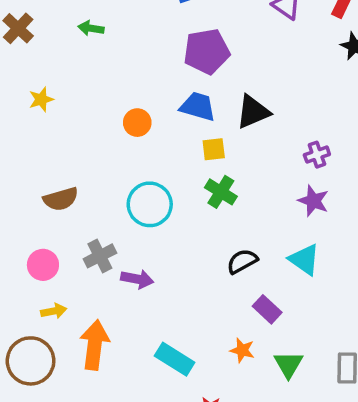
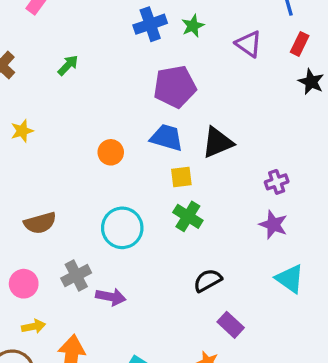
green arrow: (91, 28) -> (68, 65), turned 125
cyan triangle: (304, 260) -> (290, 279), moved

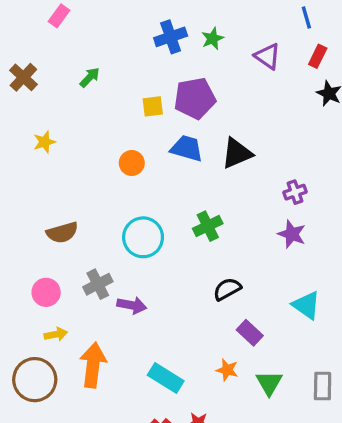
yellow square: (181, 177) -> (153, 106), moved
green cross: (188, 216) -> (208, 226), turned 32
cyan triangle: (290, 279) -> (306, 305), moved

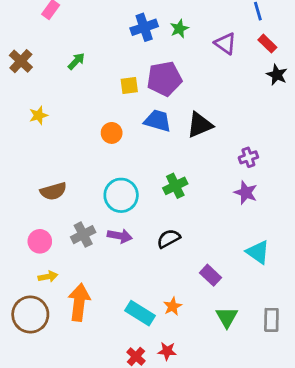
red rectangle: (318, 56) -> (267, 44), turned -72
black semicircle: (227, 289) -> (168, 239), moved
purple arrow: (132, 305) -> (120, 236), moved
orange star: (227, 370) -> (173, 306), moved, turned 30

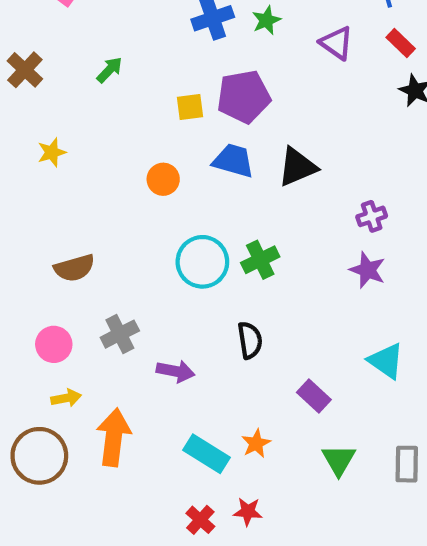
cyan circle: (121, 195) -> (202, 262), moved
purple arrow: (120, 236) -> (176, 371), moved
black semicircle: (168, 239) -> (250, 340), turned 110

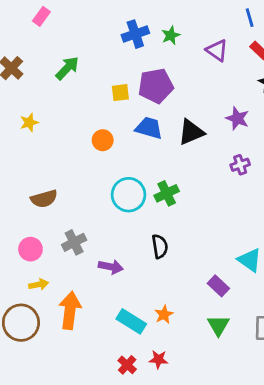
green arrow: (110, 70) -> (67, 68), size x1.4
purple star: (368, 270) -> (237, 118), moved
purple rectangle: (314, 396) -> (218, 286), moved

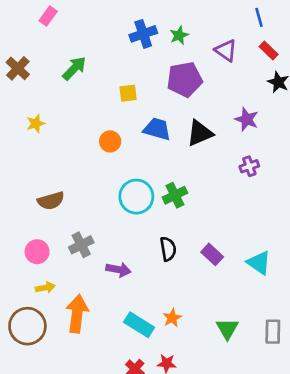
purple pentagon: (156, 86) -> (185, 79), moved
purple rectangle: (218, 286) -> (212, 254), moved

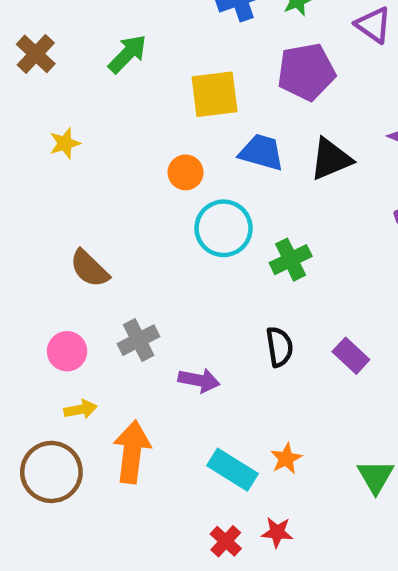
yellow square: (128, 93) -> (215, 94), size x1.6
cyan circle: (136, 197) -> (224, 228), moved
brown semicircle: (51, 201) -> (89, 269), turned 60

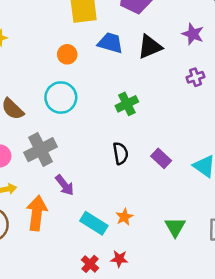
cyan circle: (224, 228) -> (61, 98), moved
gray cross: (139, 340) -> (41, 150), size x1.4
purple arrow: (199, 380) -> (65, 185), moved, turned 40

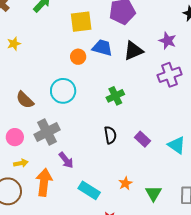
orange circle: (67, 54) -> (78, 57), moved
purple cross: (195, 77) -> (170, 75), size x1.6
orange star: (124, 217) -> (125, 183), moved

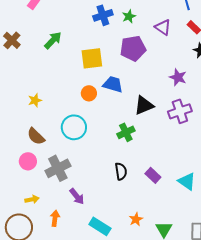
yellow star: (14, 44) -> (35, 100), moved
black triangle: (133, 51) -> (144, 105), moved
pink circle: (15, 137) -> (28, 161), moved
orange arrow: (44, 182) -> (55, 218), size x0.6

